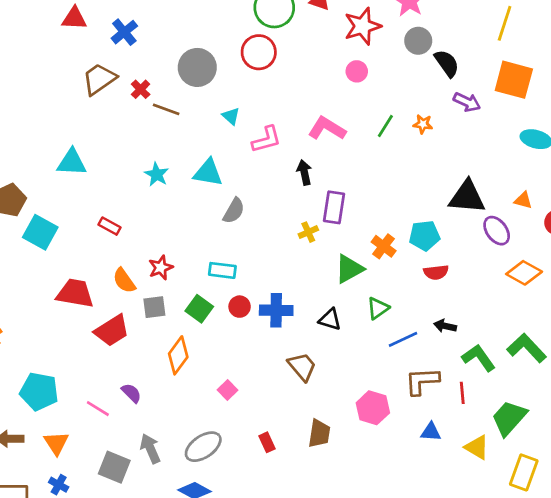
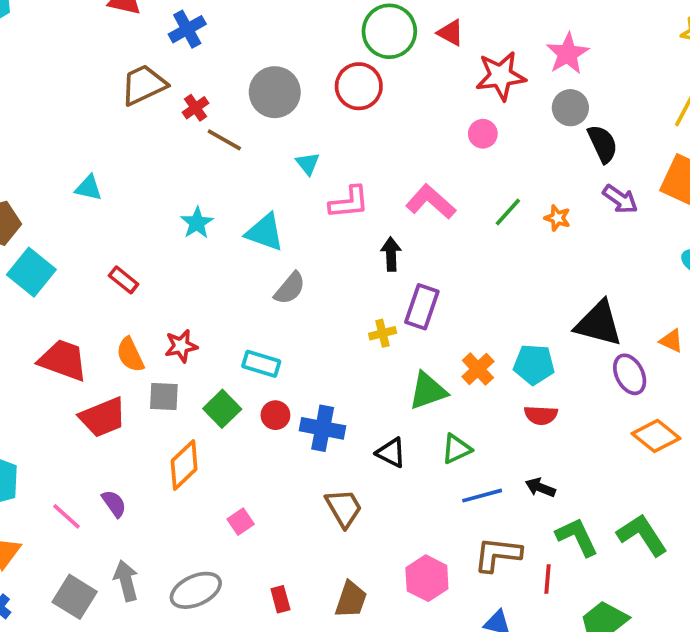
cyan triangle: (72, 162) -> (89, 188), size x0.7

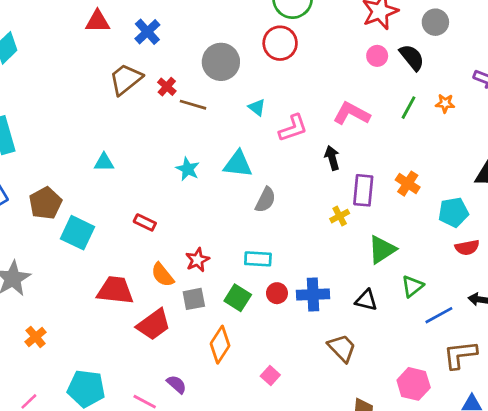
black semicircle: (603, 144) -> (412, 57), moved
orange cross: (478, 369) -> (408, 184), moved

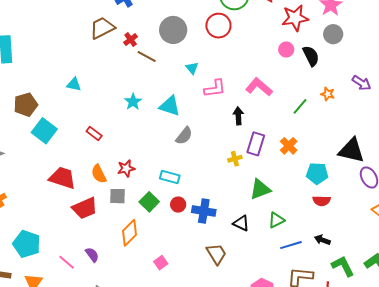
green line: (408, 108) -> (300, 106), moved

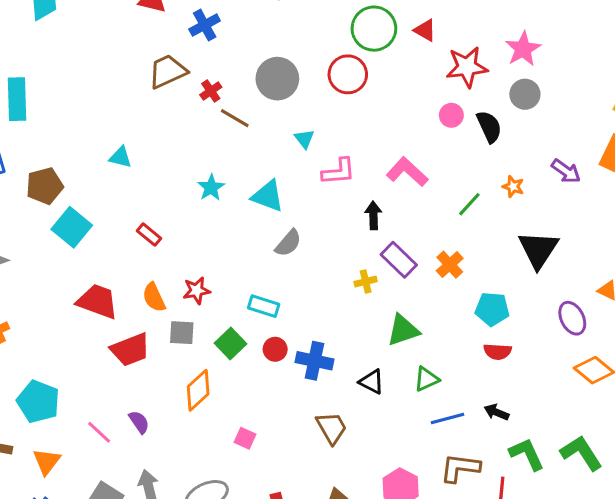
purple rectangle: (256, 144) -> (399, 260), turned -65
black triangle: (352, 150) -> (538, 250), moved, turned 48
pink square: (161, 263) -> (245, 438), turned -32

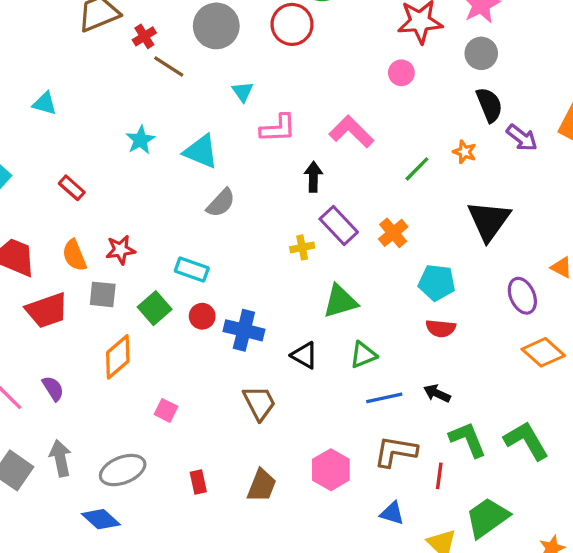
black semicircle: (489, 127) -> (489, 105), moved

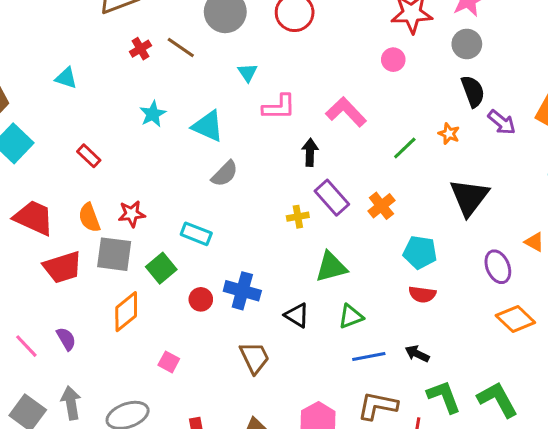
red cross: (144, 36) -> (140, 49), moved
gray square: (103, 294) -> (114, 254), size x1.4
red circle: (202, 316) -> (201, 299), moved

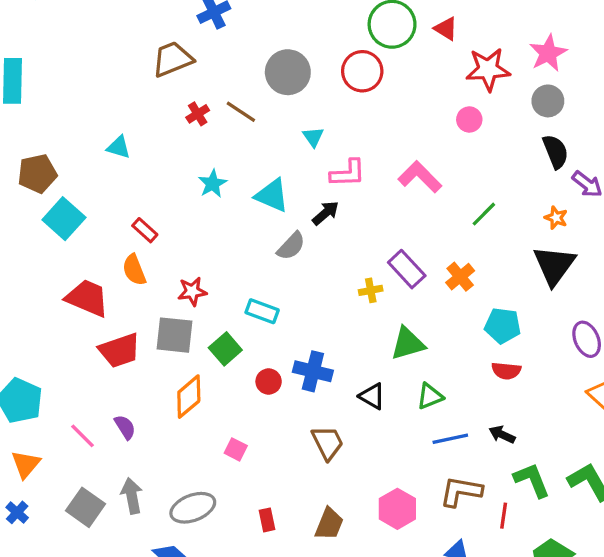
orange star: (449, 134) -> (556, 218), moved
black arrow: (310, 152) -> (326, 213), moved, turned 48
orange semicircle: (89, 218) -> (134, 270), moved

